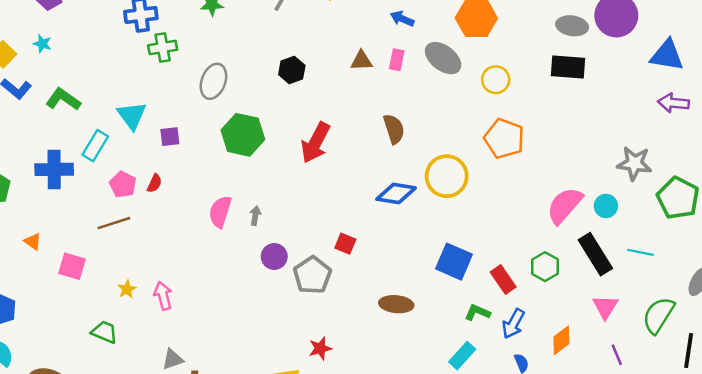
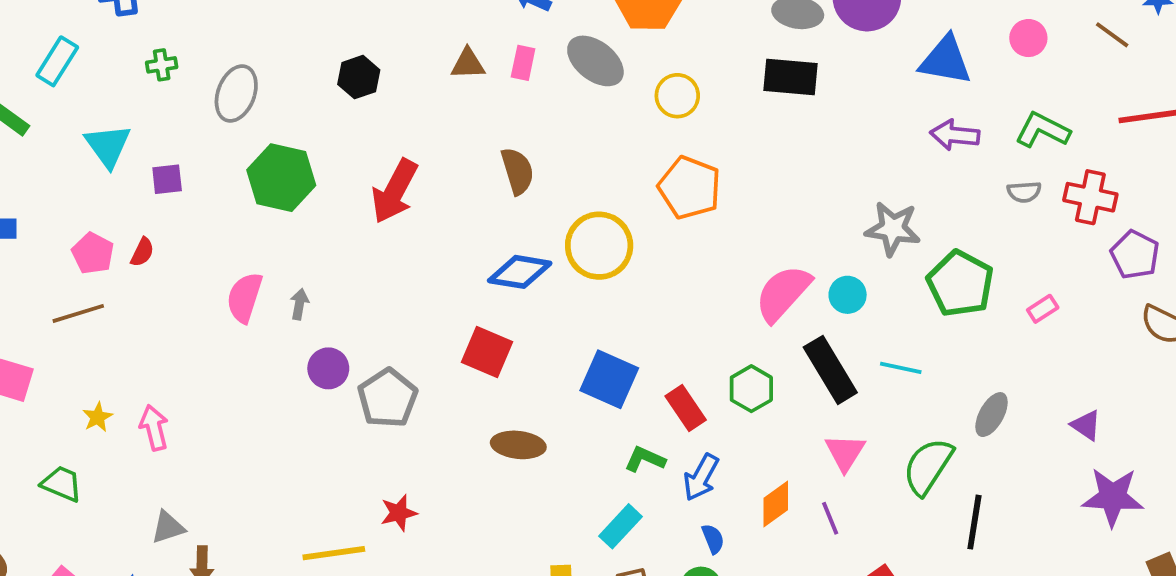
green cross: (163, 48) -> (162, 65), moved, size x0.7
cyan rectangle: (95, 146) -> (57, 61), moved
red square: (345, 244) -> (487, 352), moved, size x1.5
purple line: (617, 355) -> (830, 518), moved

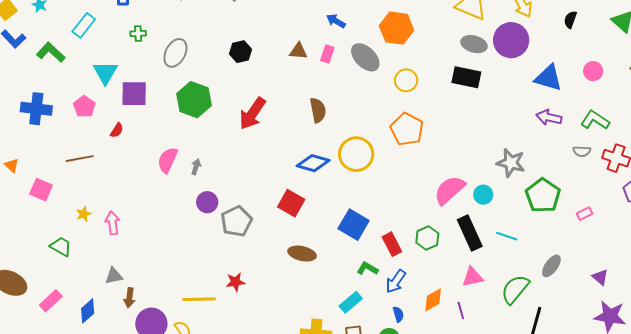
purple square: (167, 179) -> (134, 94), size x1.6
pink pentagon: (93, 253) -> (84, 107), moved
pink triangle: (845, 453) -> (473, 277), turned 40

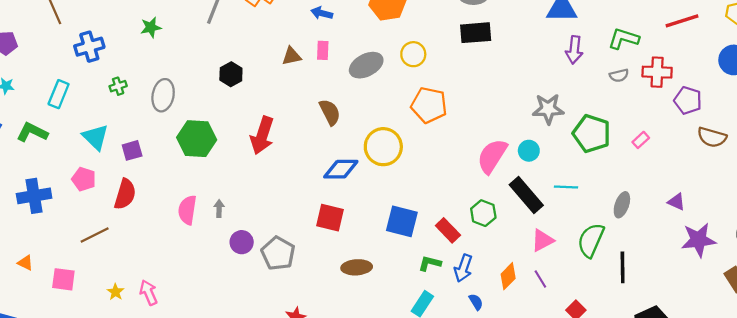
gray ellipse: (365, 57) -> (366, 65), moved, turned -56
purple square: (134, 94) -> (132, 150), size x0.7
purple arrow: (549, 117) -> (574, 50), turned -80
red semicircle: (117, 130) -> (125, 194), size x1.8

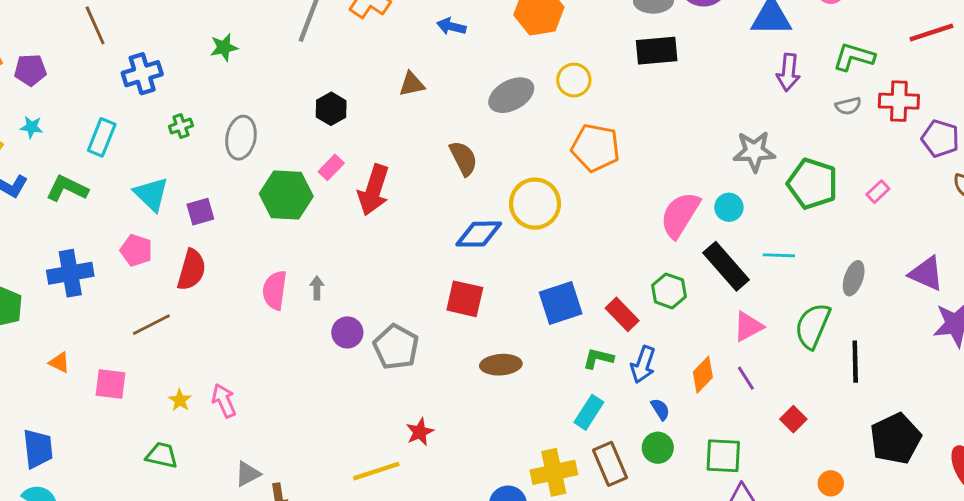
pink rectangle: (323, 50) -> (331, 167), moved, turned 42
purple triangle: (676, 202) -> (926, 274), size x1.5
blue square: (402, 221) -> (561, 303), turned -32

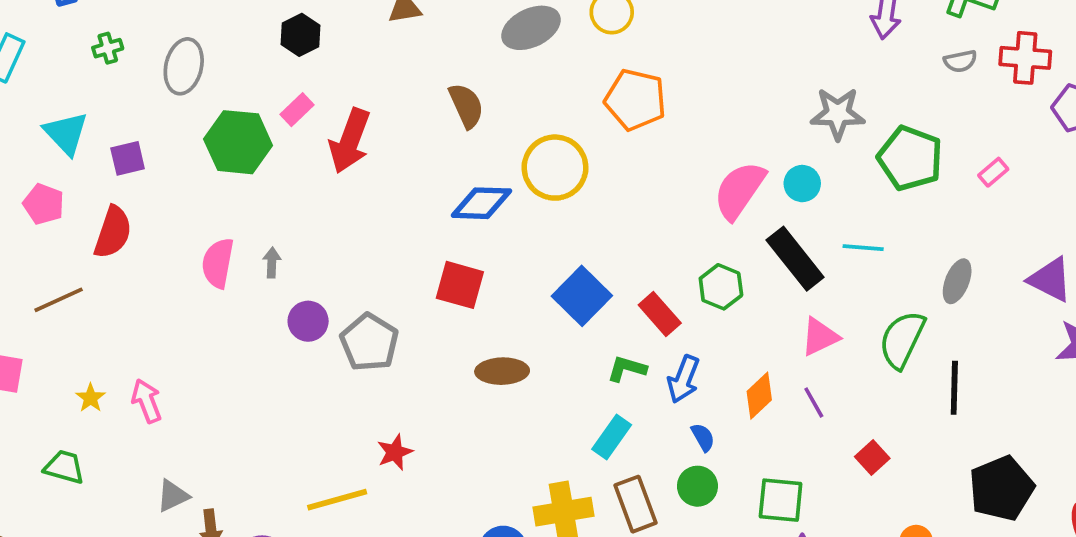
blue square: (561, 303) -> (582, 296), turned -30

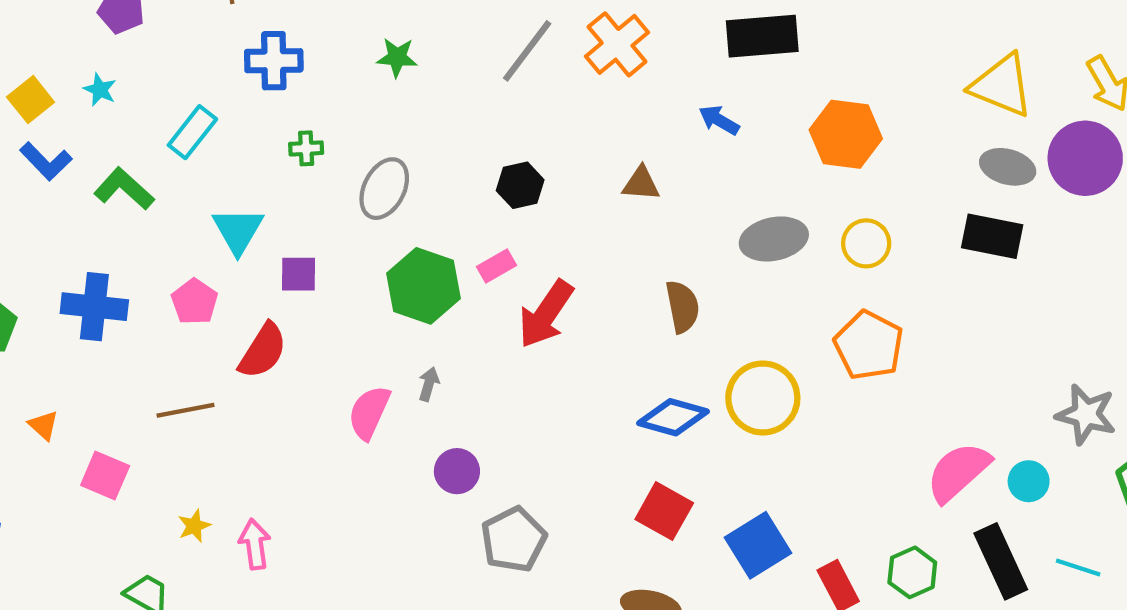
gray arrow: (272, 263) -> (429, 384), moved
red square: (460, 285) -> (664, 511), moved
purple circle: (308, 321) -> (457, 471), moved

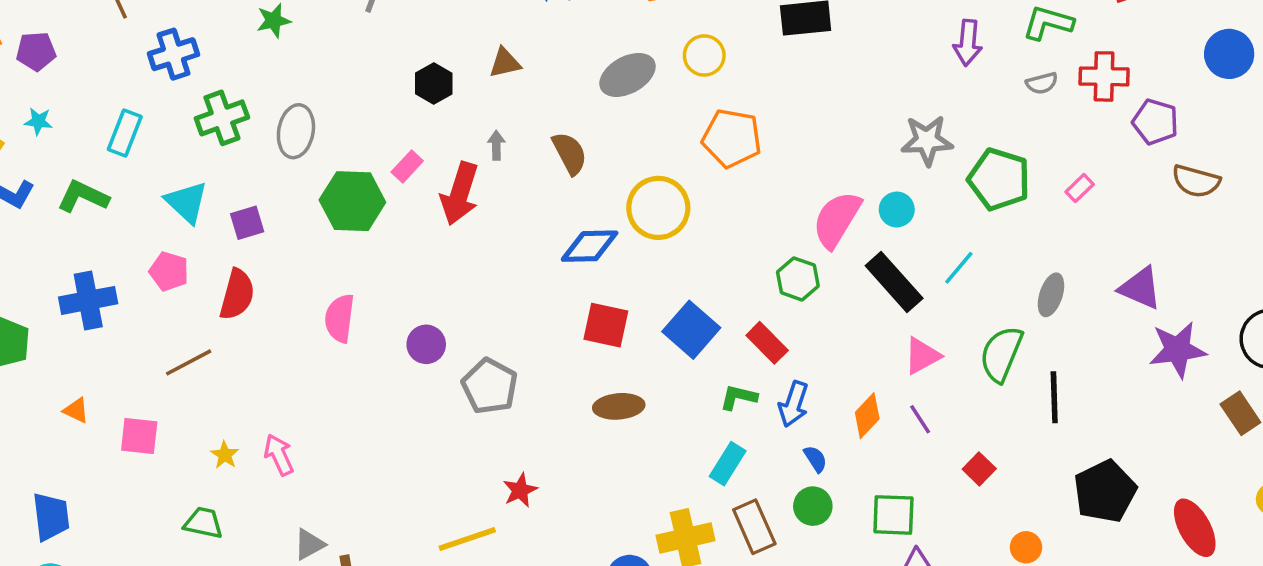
green cross: (306, 148) -> (222, 118), size x1.8
black hexagon: (520, 185) -> (434, 83), moved
gray arrow: (429, 384) -> (496, 145), moved
cyan line: (1078, 568) -> (959, 268), turned -51
green hexagon: (912, 572) -> (798, 279), moved

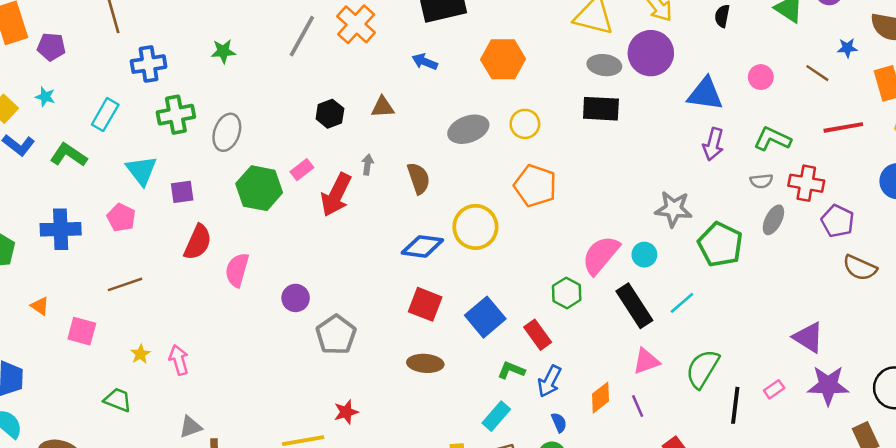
pink rectangle: (1080, 188) -> (774, 389), moved
red semicircle: (237, 294) -> (198, 242), moved
gray ellipse: (1051, 295) -> (773, 220), moved

